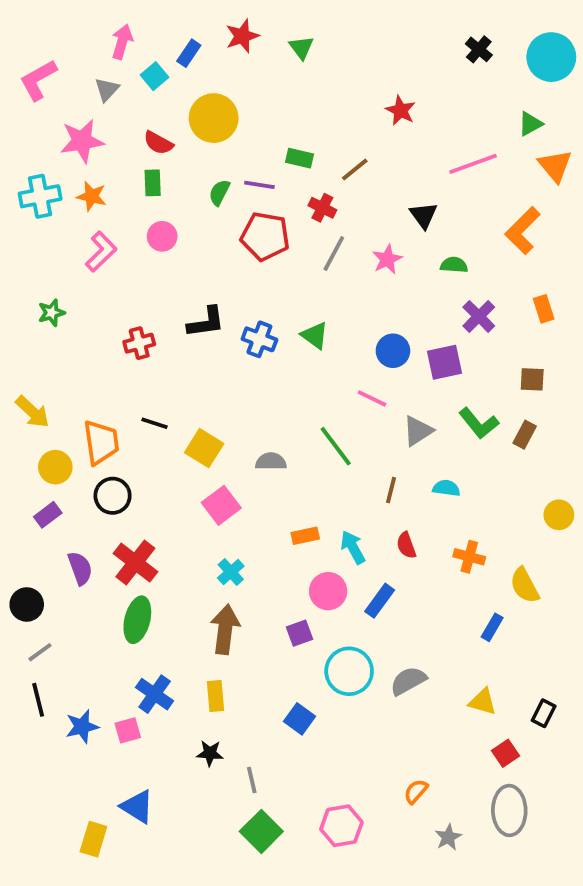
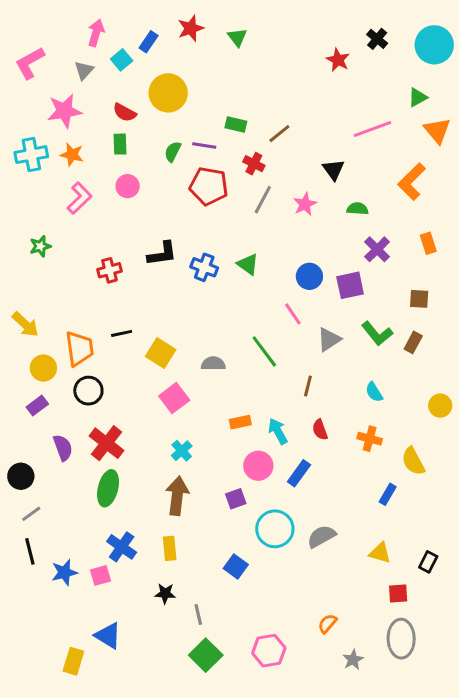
red star: (401, 110) -> (338, 60), moved
pink line: (372, 398) -> (293, 314), turned 30
black line: (155, 423) -> (122, 333), turned -30
cyan semicircle: (446, 488) -> (374, 392), moved, turned -130
red square: (505, 753) -> (398, 593), turned 30

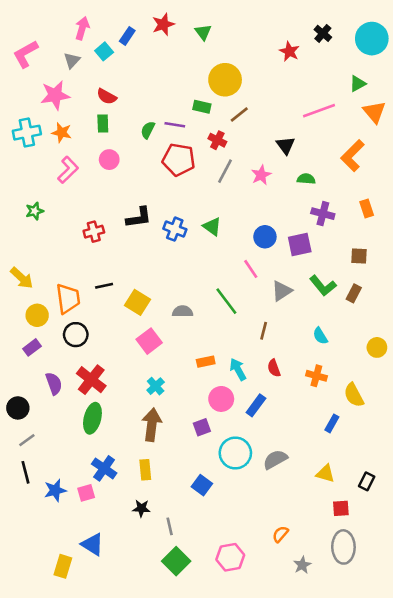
yellow circle: (168, 93) -> (225, 80), moved
purple cross: (377, 249) -> (323, 214), turned -30

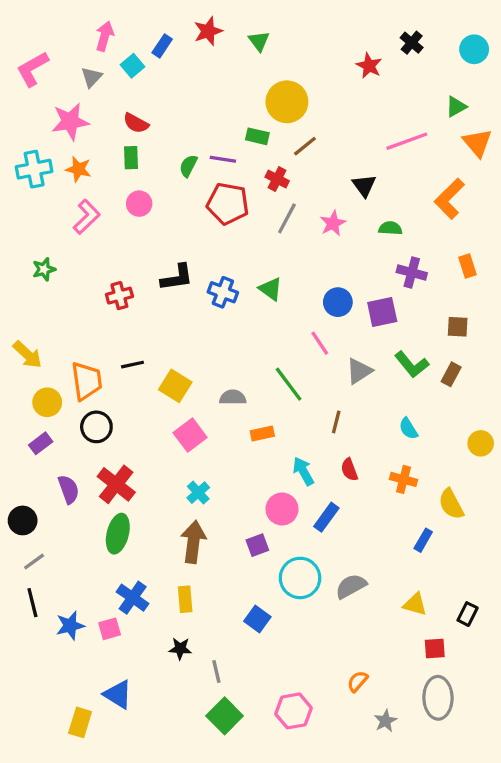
cyan circle: (372, 39) -> (474, 49), size x0.7
orange rectangle: (206, 362) -> (262, 433), moved

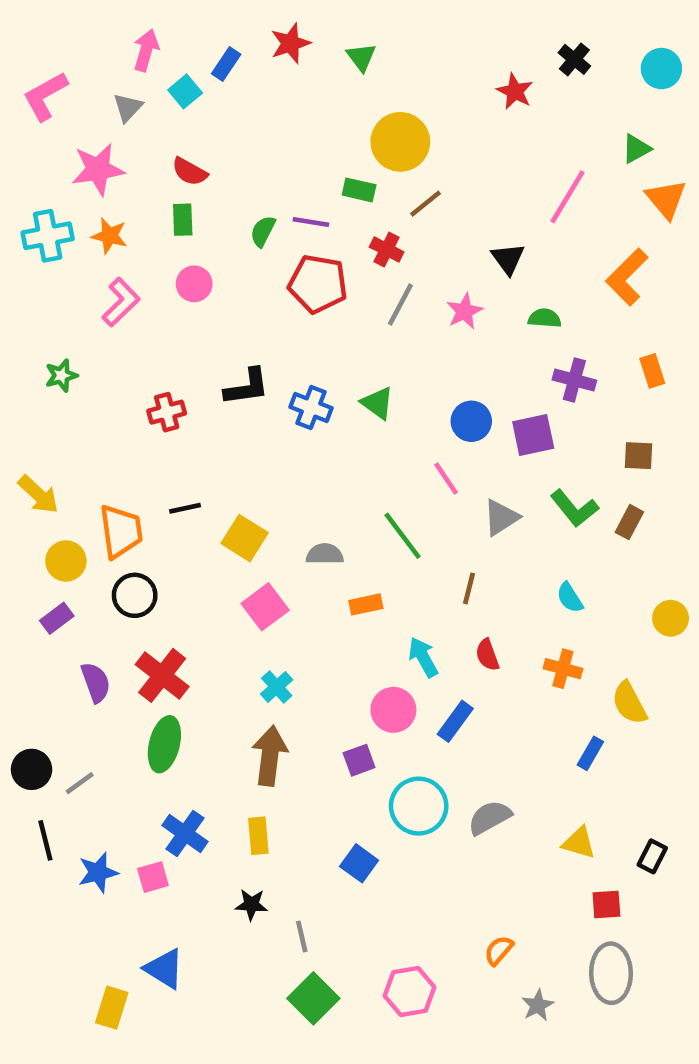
pink line: (407, 141) -> (567, 197), turned -39
black circle: (23, 520) -> (32, 769), moved
gray line: (34, 562) -> (80, 783), moved

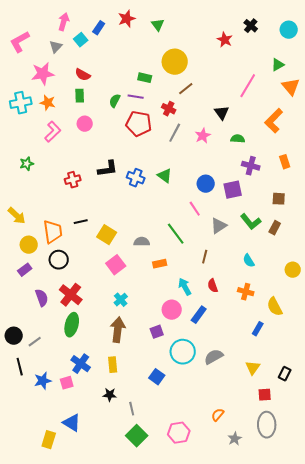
green rectangle: (359, 190) -> (145, 78), moved
yellow triangle: (579, 843) -> (253, 368), turned 49

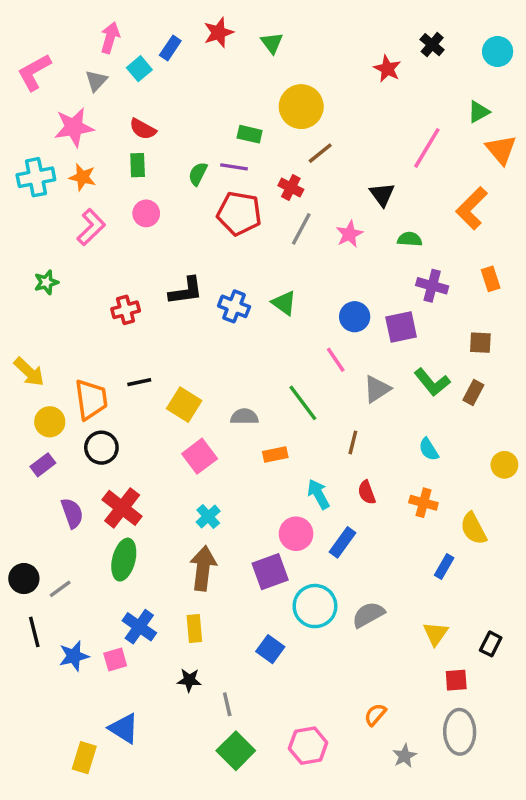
purple square: (157, 332) -> (270, 572), size x1.5

